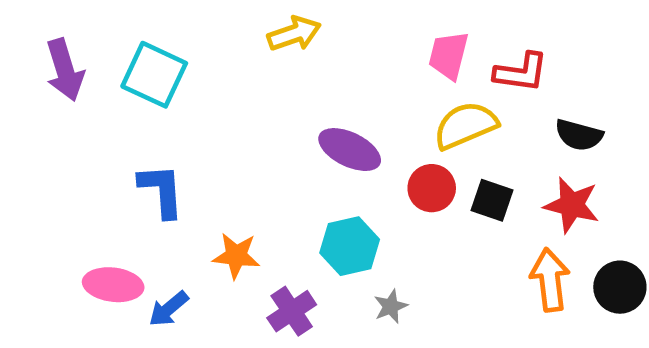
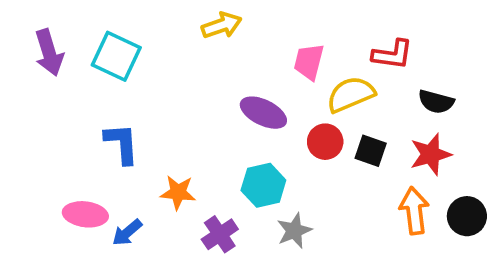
pink trapezoid: (449, 55) -> (309, 62), moved
red star: (572, 205) -> (431, 154), turned -30
gray star: (391, 306) -> (294, 231), size x1.4

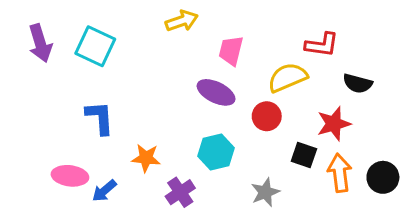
pink trapezoid: (309, 62) -> (231, 51), moved
black square: (371, 151) -> (304, 155), moved
red star: (431, 154) -> (334, 124), moved
gray star: (294, 231) -> (265, 192), moved

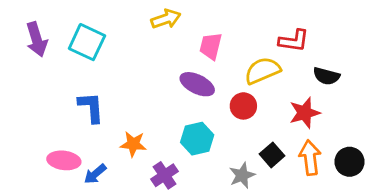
black square: (304, 155) -> (272, 155), moved, turned 30

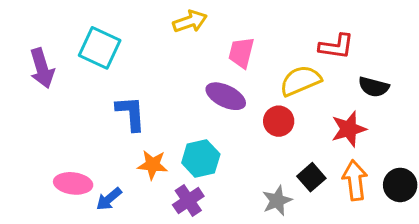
purple arrow: (37, 39) -> (42, 68), moved
blue L-shape: (91, 107) -> (131, 113), moved
cyan hexagon: (197, 139) -> (201, 159), moved

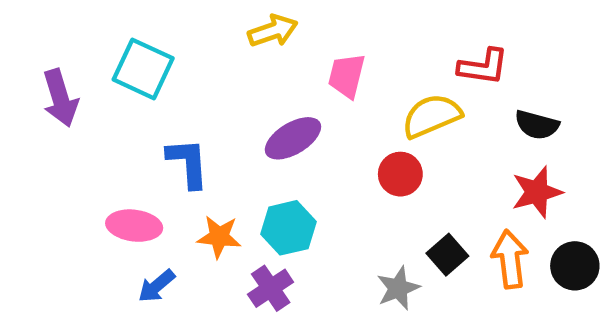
purple ellipse: (226, 96) -> (293, 138), moved, turned -57
red star: (349, 129) -> (537, 192), moved
pink ellipse: (73, 183) -> (134, 226), moved

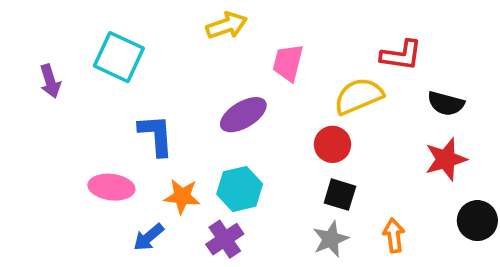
purple arrow: (60, 98) -> (50, 81), size x0.7
black square: (447, 255) -> (340, 195), moved, turned -32
orange arrow: (510, 259) -> (394, 235), moved, size x0.7
blue arrow: (156, 286) -> (149, 237), moved

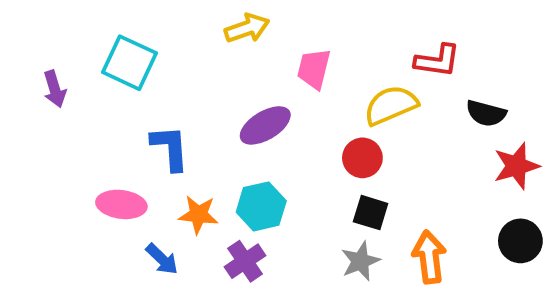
red star: (446, 159) -> (516, 166), moved
orange arrow: (394, 235) -> (429, 257), size x1.4
blue arrow: (149, 237) -> (162, 259), turned -96

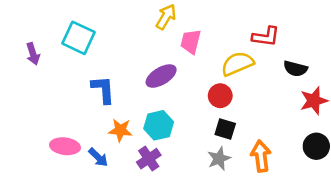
yellow arrow: (247, 28) -> (166, 17), moved, turned -40
pink ellipse: (121, 204) -> (65, 146), moved

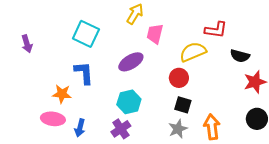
cyan square: (79, 38) -> (86, 34), moved
orange star: (120, 130) -> (62, 94), moved
blue arrow: (98, 157) -> (80, 128), turned 60

